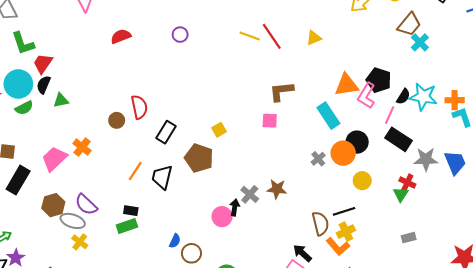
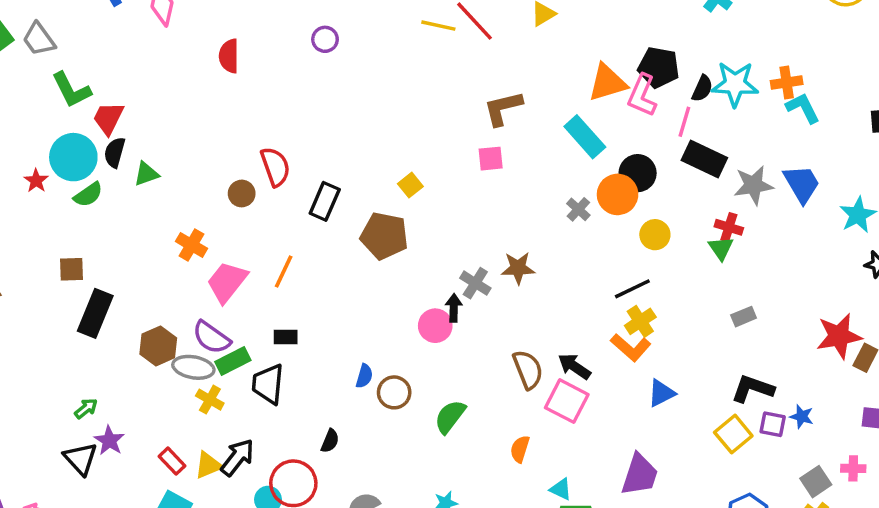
red semicircle: (121, 36) -> (229, 56), turned -60
pink trapezoid: (54, 159) -> (227, 282), moved
black trapezoid: (162, 177) -> (268, 384), moved
brown semicircle: (320, 223) -> (528, 369), moved
green rectangle: (127, 226) -> (233, 361), moved

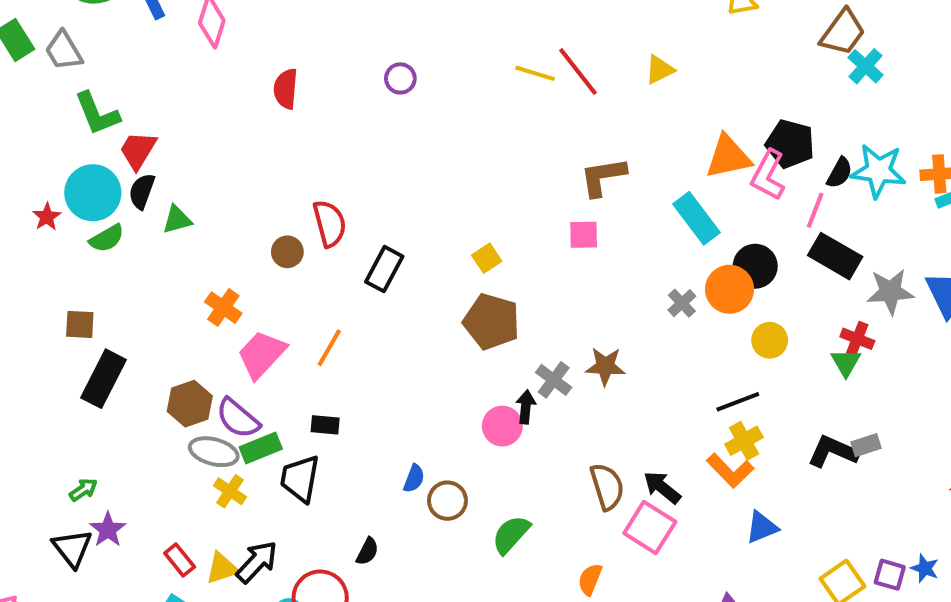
brown pentagon: (384, 236) -> (491, 322), moved
brown hexagon: (158, 346) -> (190, 404), moved
black L-shape: (753, 389) -> (833, 452), moved

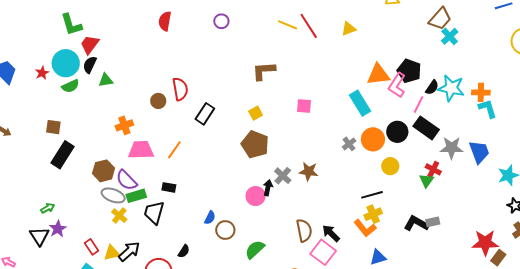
brown L-shape: (603, 177) -> (264, 71), moved
black circle: (755, 266) -> (397, 132), moved
orange cross: (223, 308) -> (124, 125), turned 30
pink trapezoid: (262, 354) -> (141, 150), turned 40

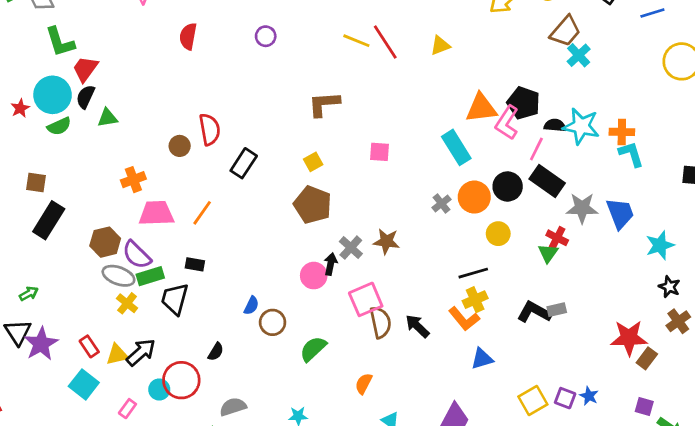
black semicircle: (432, 87) -> (555, 125), turned -119
purple star: (58, 229) -> (41, 344), moved, size x1.4
pink square: (323, 252) -> (366, 299), moved, turned 30

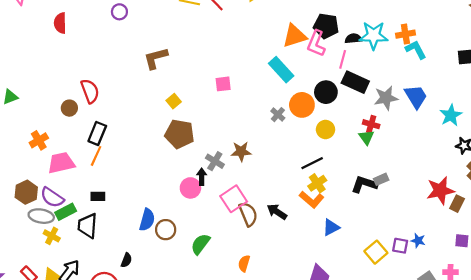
brown L-shape: (324, 104) -> (156, 58), moved
black rectangle: (244, 163) -> (97, 133), moved
blue semicircle: (251, 306) -> (147, 220), size x1.5

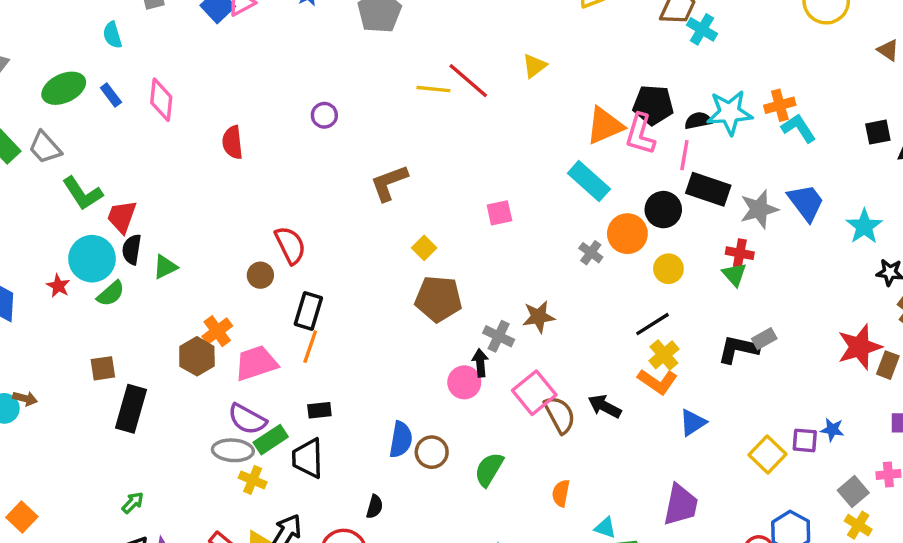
brown hexagon: (26, 192) -> (197, 356), moved

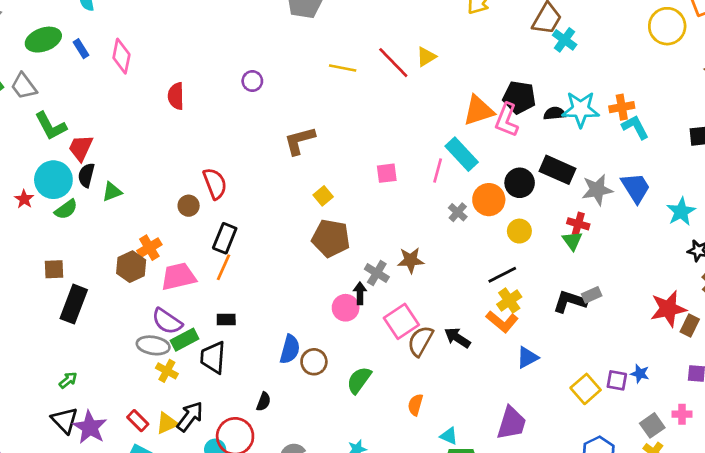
red line: (468, 81) -> (393, 63), moved
pink line: (684, 155) -> (438, 171), moved
brown semicircle: (560, 415) -> (420, 341), turned -128

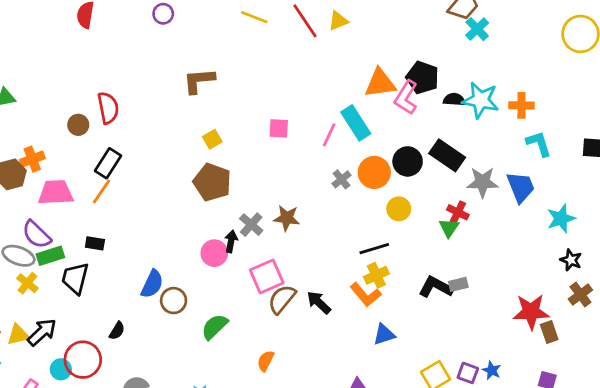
cyan L-shape: (635, 127) -> (539, 144), moved
brown rectangle: (690, 326) -> (549, 332), turned -55

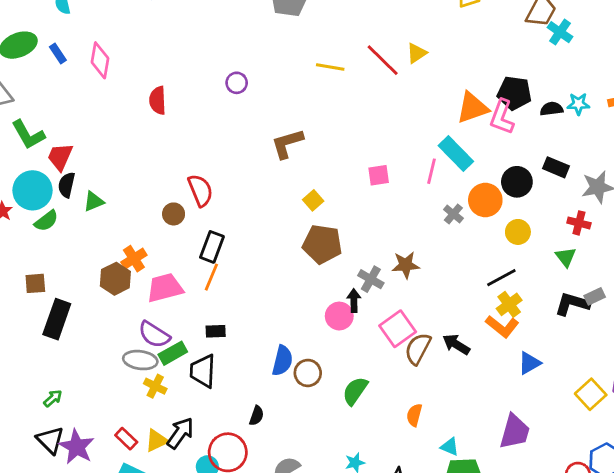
cyan star: (481, 100) -> (578, 104), size x0.6
black rectangle: (447, 155) -> (556, 167), size x0.7
green triangle: (449, 228) -> (566, 257), moved

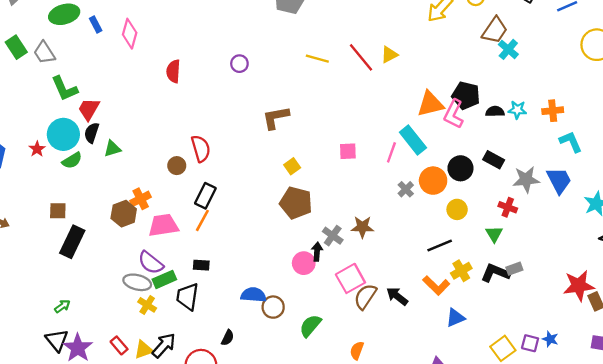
yellow cross: (509, 304) -> (461, 271), moved
blue semicircle: (282, 361) -> (253, 295), turned -105

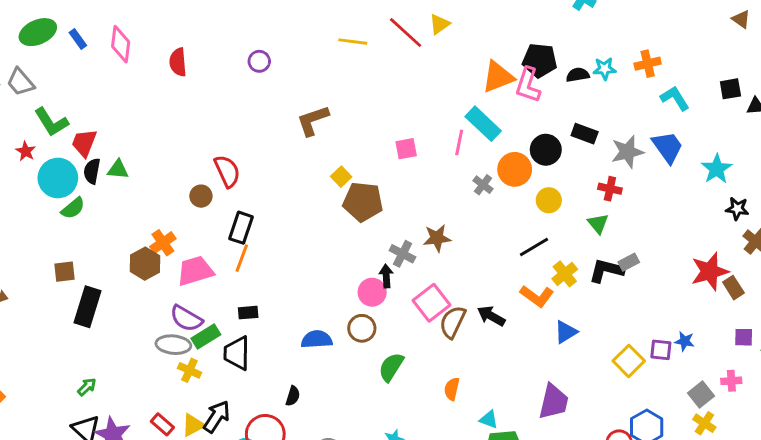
red semicircle: (173, 71) -> (178, 62), moved
red star: (37, 149) -> (26, 151), moved
green triangle: (112, 149) -> (118, 169), moved, turned 30
brown pentagon: (296, 203) -> (363, 202), moved
brown circle: (273, 307) -> (362, 328), moved

